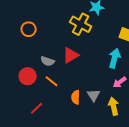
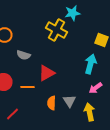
red triangle: (71, 55) -> (46, 73), moved
gray semicircle: (48, 61) -> (24, 55), moved
orange line: (52, 81) -> (28, 87), turned -40

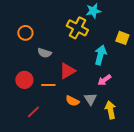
cyan arrow: (90, 64) -> (100, 55), moved
pink arrow: (96, 88) -> (104, 80), moved
orange semicircle: (52, 103) -> (72, 101), turned -64

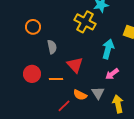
gray semicircle: (44, 53) -> (52, 47), turned -120
red triangle: (67, 71) -> (75, 65), turned -42
red line: (33, 112) -> (64, 106), moved

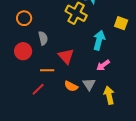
red circle: (32, 74) -> (23, 51), moved
red line: (64, 106) -> (38, 89), moved

